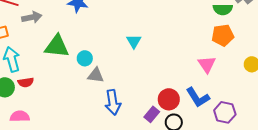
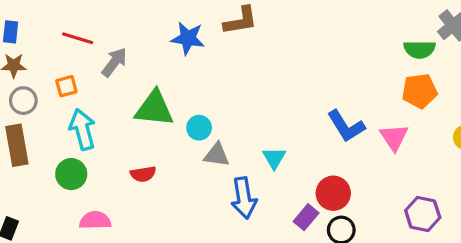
gray arrow: (32, 17) -> (114, 62), turned -42
cyan triangle: (134, 41) -> (274, 158), moved
red semicircle: (26, 82) -> (143, 174), moved
blue L-shape: (198, 97) -> (346, 126), moved

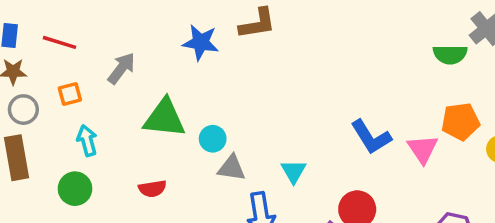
red line: (78, 38) -> (60, 42), moved
orange pentagon: (420, 91) -> (460, 122), moved
cyan arrow: (82, 129) -> (87, 140), size x0.7

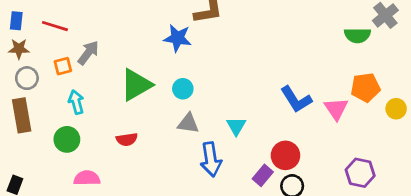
blue star: (201, 42) -> (178, 38), moved
gray arrow: (121, 68) -> (88, 53), moved
green triangle: (164, 118) -> (136, 85), turned -36
cyan circle: (213, 139) -> (183, 89), moved

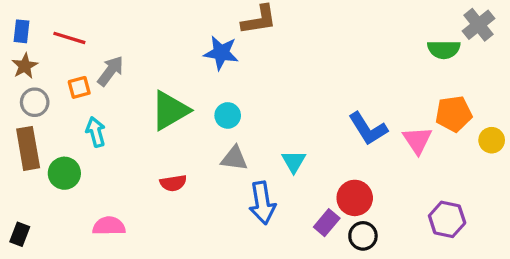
brown star: (19, 49) -> (25, 66), turned -30
green circle: (67, 139) -> (64, 173), moved
red semicircle: (127, 139) -> (173, 183), moved

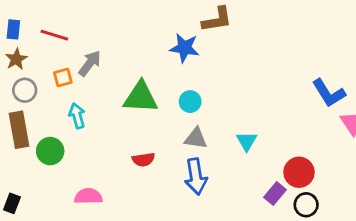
green triangle: (170, 110) -> (141, 97), turned 33
blue L-shape: (368, 129) -> (329, 93), moved
blue arrow: (262, 203) -> (196, 176), moved

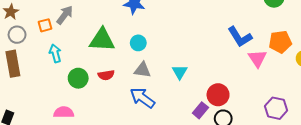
green circle: (50, 151) -> (78, 78), moved
red semicircle: (143, 160) -> (106, 75), moved
blue arrow: (196, 176) -> (142, 98), turned 135

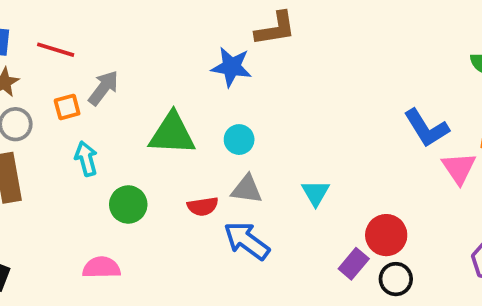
red semicircle: (106, 75) -> (203, 206), moved

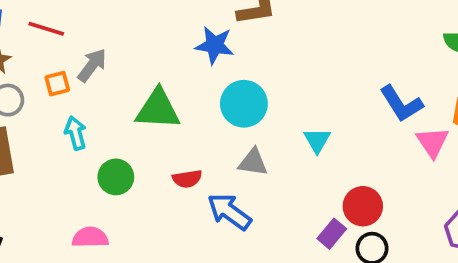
cyan circle: (239, 140) -> (244, 104), moved, size x1.6
gray triangle: (247, 189) -> (253, 162), moved
cyan triangle: (316, 193) -> (317, 140), moved

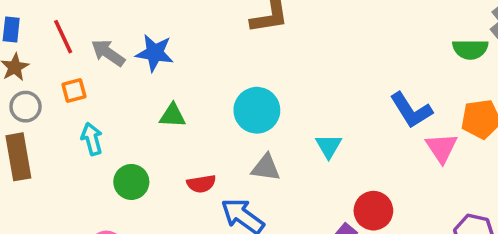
red line: (46, 29) -> (63, 37), turned 48
blue star: (215, 45) -> (155, 53), moved
gray arrow: (92, 65) -> (108, 53), moved, turned -92
green triangle: (158, 109) -> (173, 116), size x0.6

